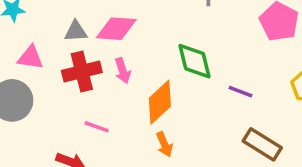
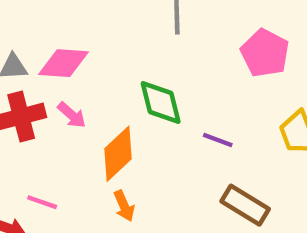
pink arrow: (123, 71) -> (72, 115), turned -30
pink line: (97, 127) -> (42, 202), moved

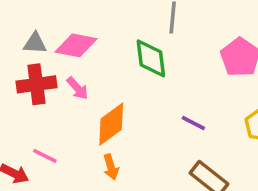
green diamond: (161, 103) -> (151, 58), moved

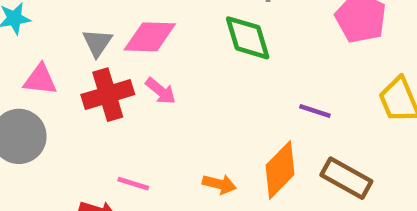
gray triangle: (35, 43) -> (97, 43), turned -50
orange diamond: (111, 124) -> (280, 170), moved
orange arrow: (111, 167) -> (219, 184), turned -50

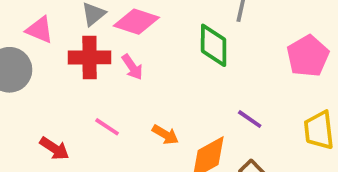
pink line: (133, 184) -> (107, 127), moved
orange arrow: (219, 184) -> (165, 135), moved

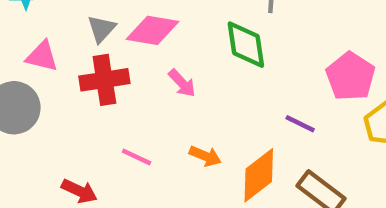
pink pentagon: (308, 56) -> (350, 76), moved
pink arrow: (132, 67) -> (182, 83), moved

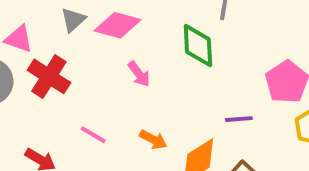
red cross: (104, 80) -> (49, 76), moved, turned 36
purple line: (300, 124) -> (239, 119), turned -36

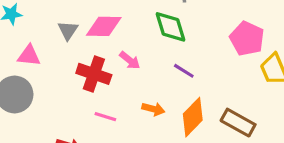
red cross: (49, 76) -> (94, 74), moved
purple line: (239, 119) -> (184, 71), moved, turned 50

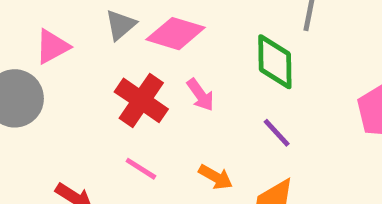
pink triangle: (29, 56) -> (52, 47), turned -50

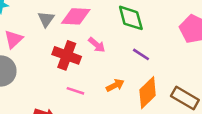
orange arrow: (216, 177) -> (115, 85), turned -42

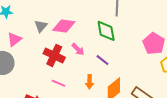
purple line: (141, 54) -> (102, 60), moved
orange arrow: (115, 85) -> (90, 82), turned 112

